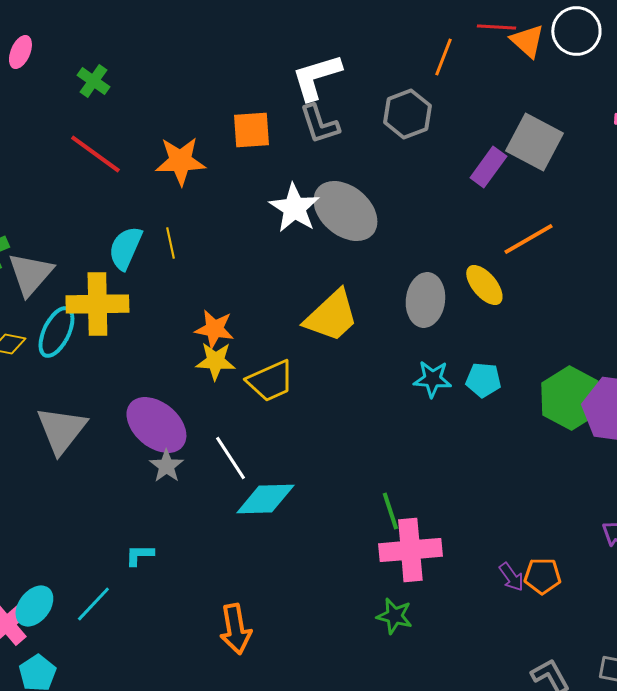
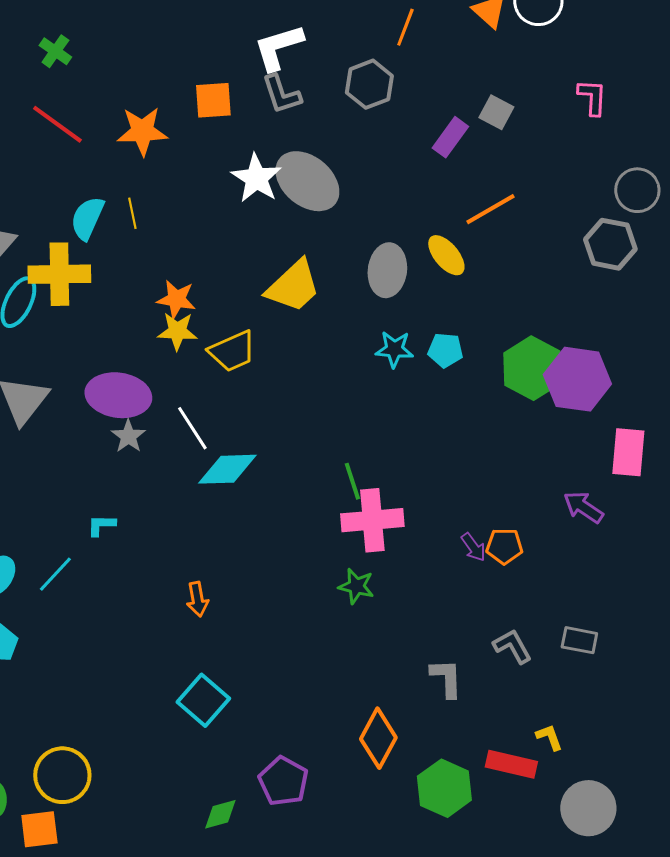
gray square: (534, 142) -> (496, 112), size x0.6
purple ellipse: (156, 425) -> (118, 395), turned -32
orange arrow: (235, 629) -> (197, 599), size x0.7

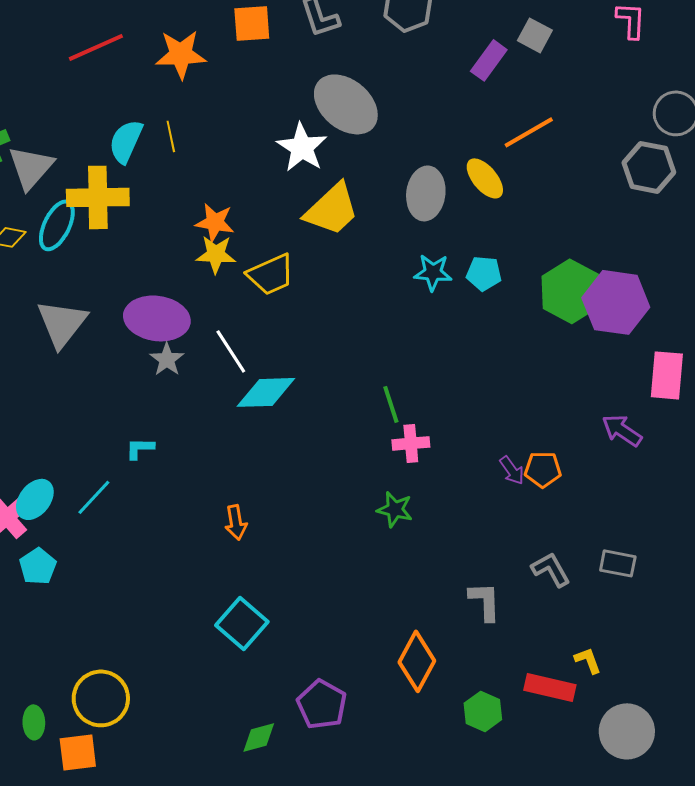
red line: (57, 124) -> (96, 47), turned -60
white star: (256, 178) -> (302, 147), moved
pink cross: (372, 520) -> (411, 443), size x0.6
green hexagon: (444, 788) -> (483, 711), size x0.7

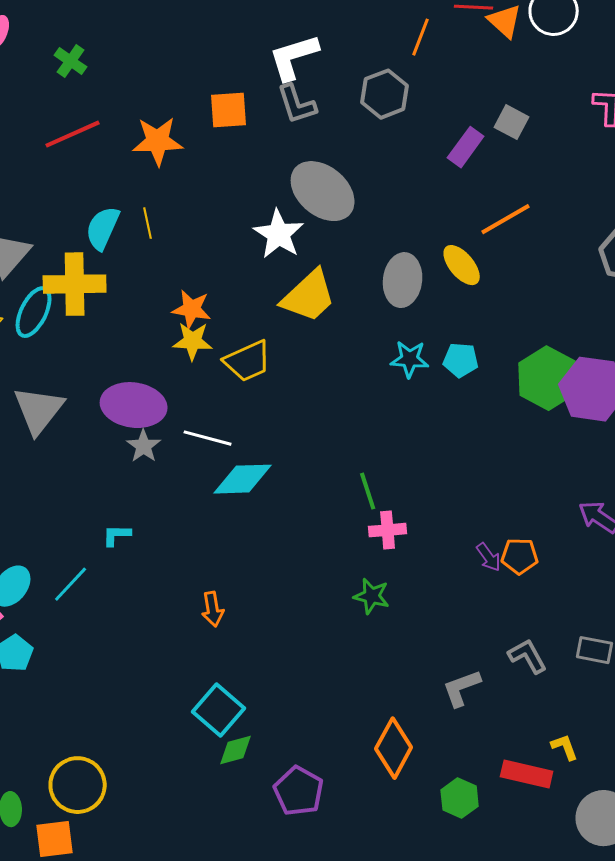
white line: (231, 351) -> (208, 438), turned -42
gray L-shape: (485, 601) -> (462, 688), turned -108
green diamond: (259, 737) -> (236, 750), moved

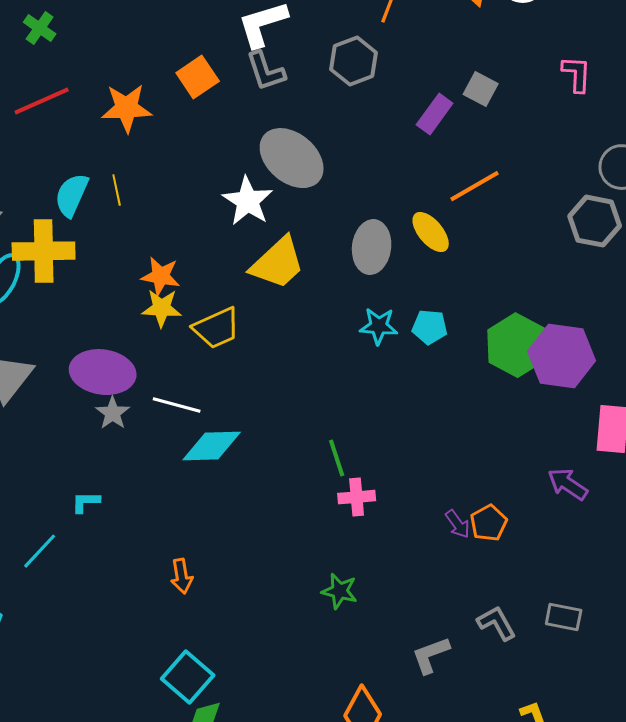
orange square: (229, 110) -> (198, 77), turned -30
orange pentagon: (520, 556) -> (489, 523), turned -30
green star: (372, 596) -> (340, 591), moved

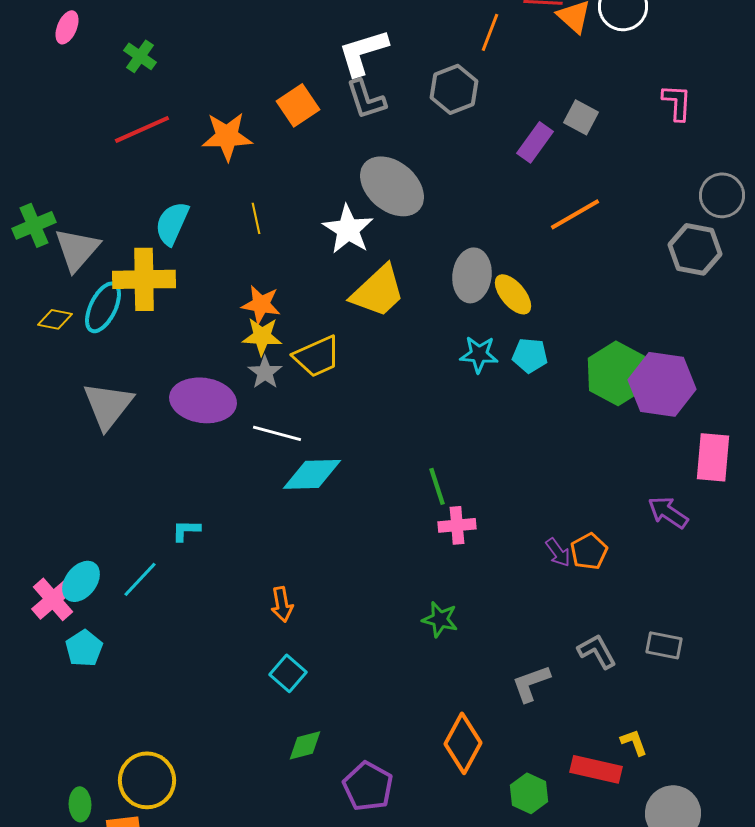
yellow line: (117, 190) -> (256, 218), moved
yellow ellipse: (431, 232) -> (513, 294), moved
gray star: (113, 413) -> (265, 372), moved
cyan square: (188, 677) -> (288, 673), moved, size x0.7

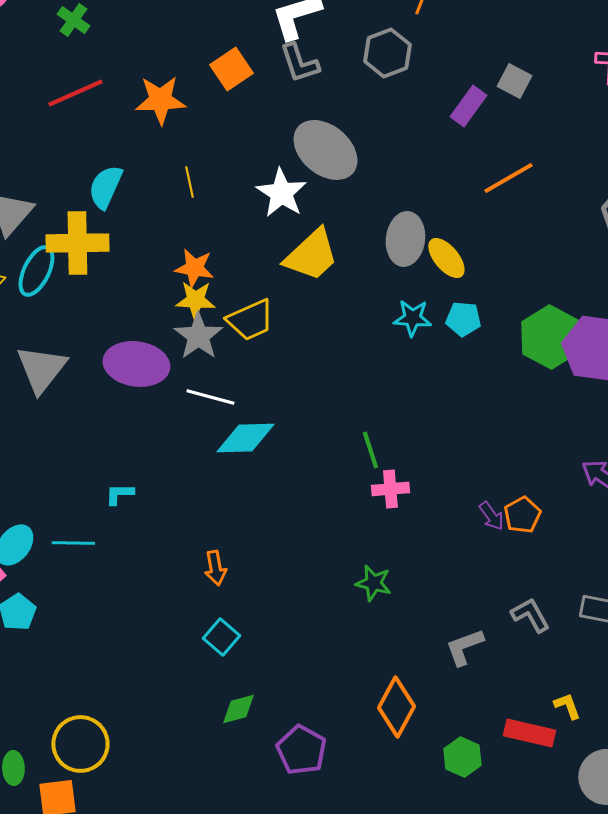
gray star: (265, 372) -> (198, 336), size x1.4
cyan line: (140, 579) -> (73, 543), turned 48

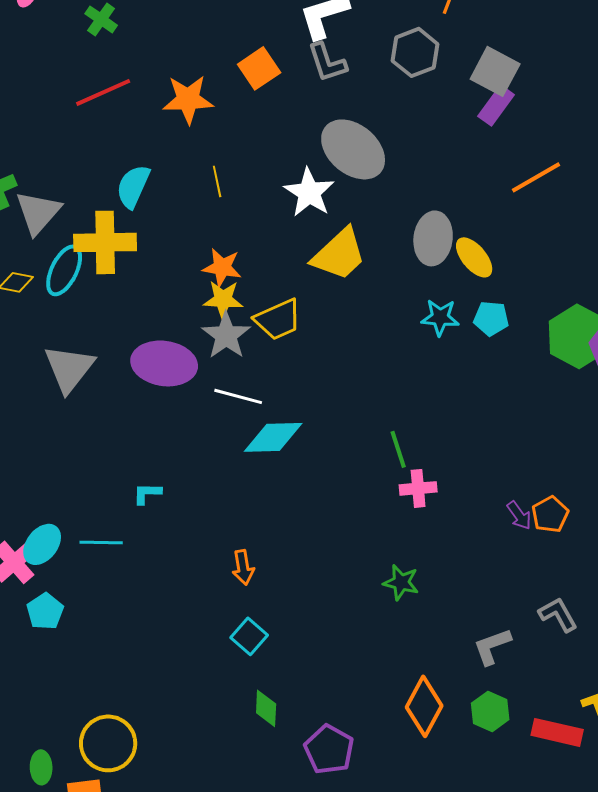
gray square: (514, 81) -> (495, 71), moved, size x1.4
green diamond: (238, 709) -> (266, 708), turned -72
green hexagon: (462, 757) -> (490, 711), moved

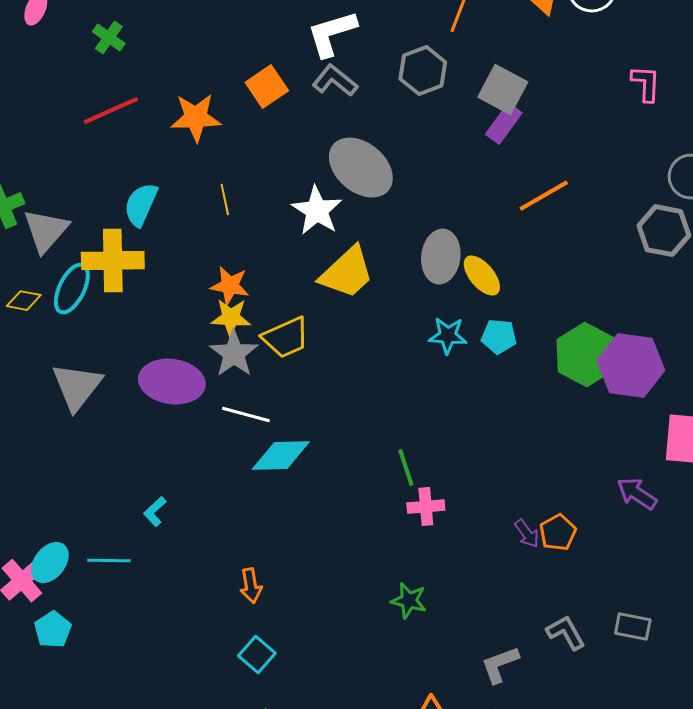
gray L-shape: (327, 62) -> (335, 81), turned 147
cyan L-shape: (147, 493) -> (155, 512), turned -44

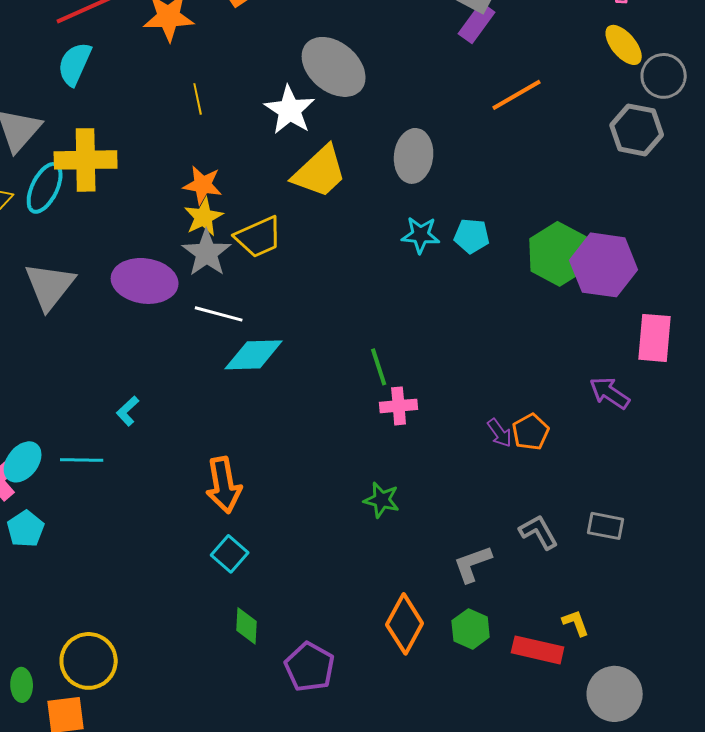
cyan semicircle: (141, 205) -> (75, 64), moved
yellow ellipse: (482, 276) -> (624, 45), moved
yellow star: (231, 318) -> (204, 217), turned -30
orange arrow: (251, 586) -> (224, 485), size x1.6

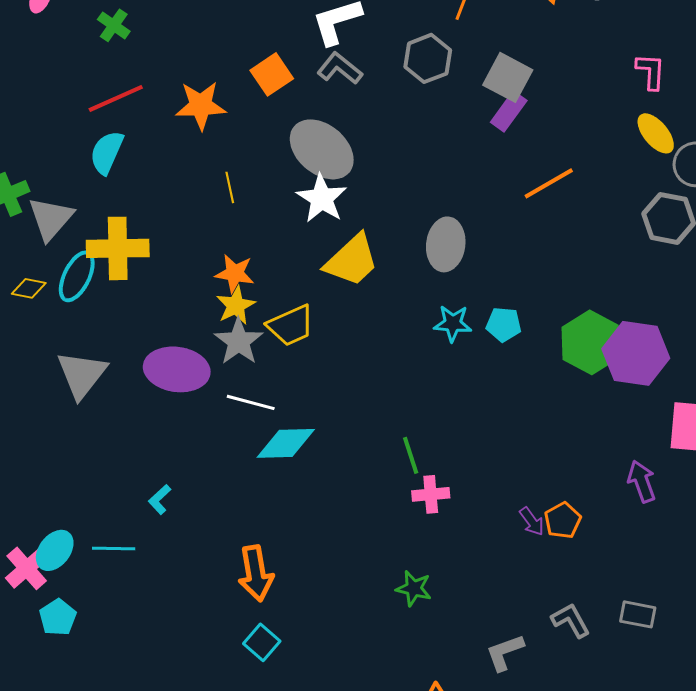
gray ellipse: (334, 67) -> (322, 149), moved
purple arrow: (610, 393) -> (642, 481), turned 36

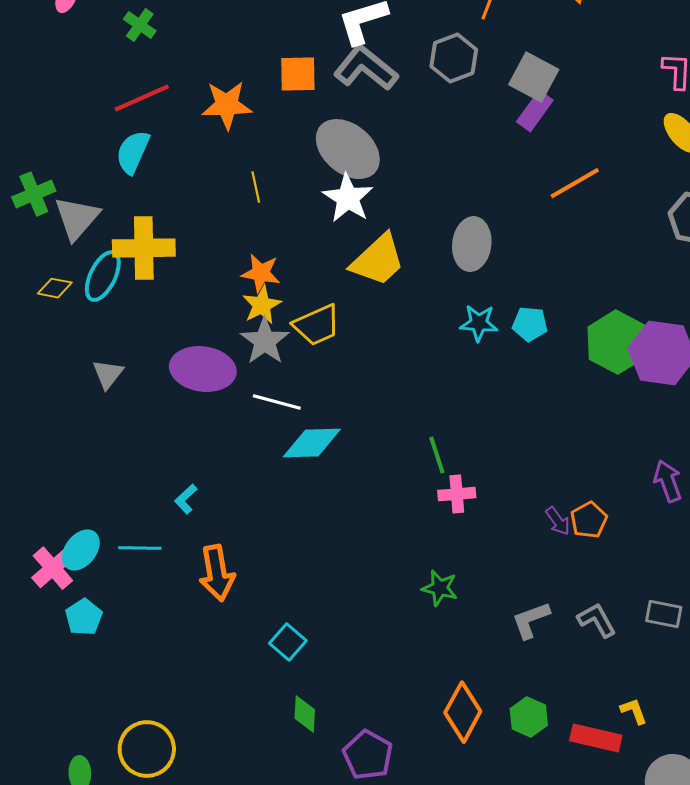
gray L-shape: (340, 68) -> (366, 68), size x1.4
orange square: (272, 74) -> (298, 74), turned 33
gray triangle: (82, 374) -> (108, 374), size x0.6
orange arrow: (256, 573) -> (217, 573), moved
gray L-shape: (505, 652) -> (531, 620), moved

